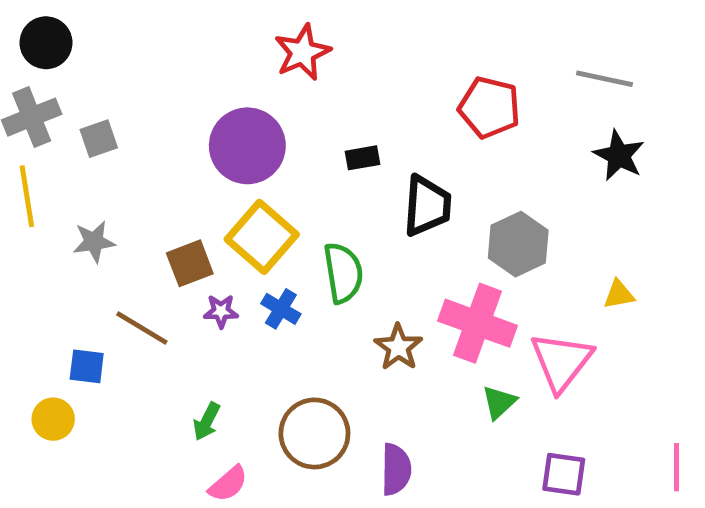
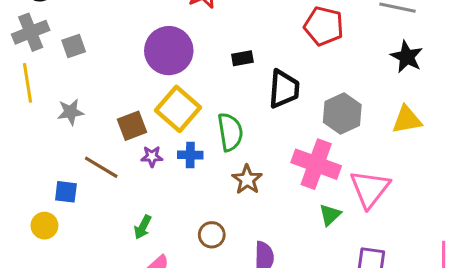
yellow triangle: (619, 294) -> (407, 120), moved, size x1.5
blue cross: (281, 309) -> (190, 155), turned -30
brown star: (398, 347) -> (247, 180), moved
brown circle: (314, 433) -> (212, 235), size x0.6

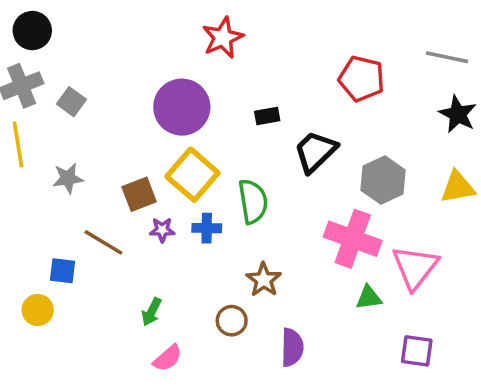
gray square: (74, 46) -> (71, 102), turned -35
black trapezoid: (284, 89) -> (315, 152), turned -138
brown star: (247, 180) -> (264, 280), moved
green triangle: (330, 215) -> (369, 298), turned 35

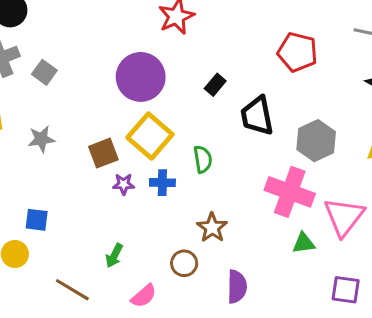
black rectangle: (267, 116) -> (215, 85), turned -40
black trapezoid: (315, 152) -> (257, 116), turned -57
green semicircle: (253, 201) -> (203, 159), size x0.7
brown line: (103, 242) -> (72, 290), moved
pink semicircle: (168, 358) -> (144, 296), moved

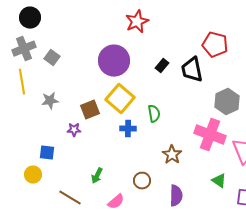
black trapezoid: (257, 116) -> (192, 70), moved
purple star: (124, 184) -> (74, 130), moved
brown star: (212, 228) -> (172, 155), moved
green triangle: (304, 243) -> (219, 181), moved, turned 42

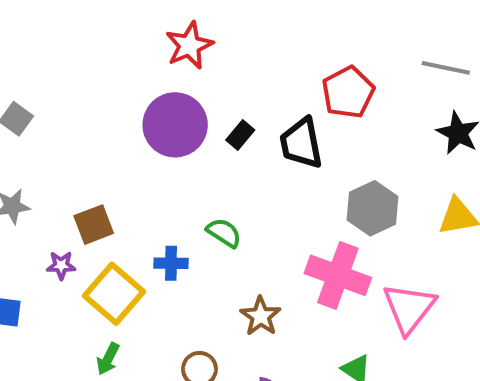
red pentagon: (215, 45) -> (348, 92), turned 30
purple circle: (114, 61) -> (175, 125), moved
yellow square: (120, 99) -> (114, 294), moved
green semicircle: (154, 114) -> (224, 233), turned -48

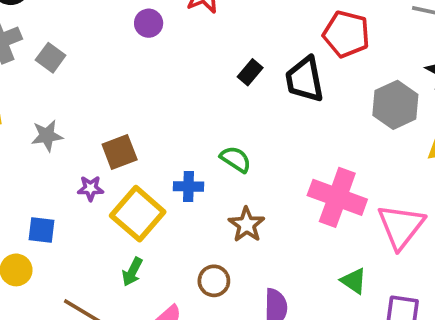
red pentagon: (348, 92) -> (346, 34), turned -30
purple circle: (175, 125) -> (149, 23), moved, size x0.5
gray hexagon: (372, 208) -> (395, 105), moved
brown star: (261, 316) -> (247, 225), moved

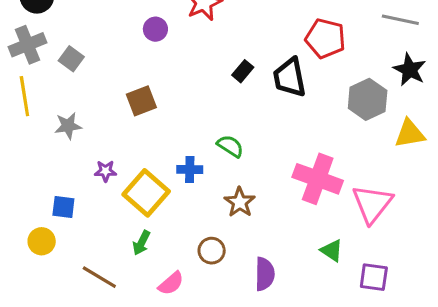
brown square: (120, 152) -> (141, 101), moved

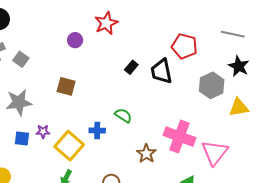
brown square: (141, 101) -> (66, 86), turned 36
gray star: (68, 126) -> (19, 102), size x1.5
brown star: (240, 202) -> (146, 154), moved
blue square: (63, 207) -> (22, 139), moved

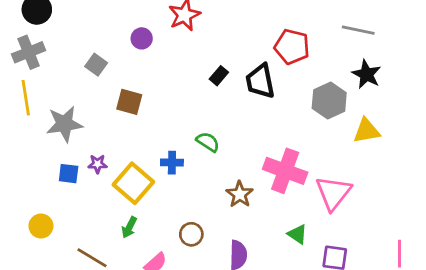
gray square: (21, 59) -> (96, 65), moved

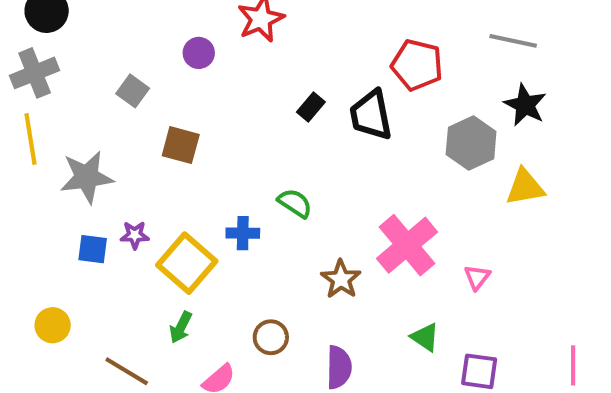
pink cross: (285, 171) -> (407, 245), turned 30
pink triangle: (333, 193) -> (477, 277), size x0.5

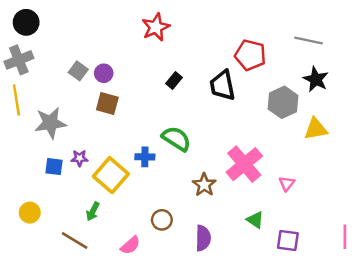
purple circle: (199, 53) -> (104, 73), moved
black rectangle: (311, 107) -> (174, 81), moved
green semicircle: (295, 203) -> (176, 139), size x1.4
green arrow: (181, 327) -> (93, 211), moved

